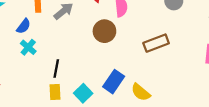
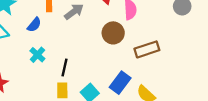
brown rectangle: (156, 43) -> (147, 49), moved
cyan cross: (28, 47) -> (37, 55), moved

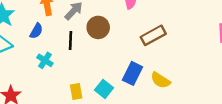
brown circle: (113, 33) -> (98, 27), moved
black line: (64, 67) -> (71, 41), moved

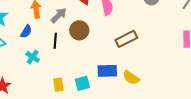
blue rectangle: (132, 73) -> (107, 71), turned 60
cyan square: (104, 89) -> (82, 83), turned 35

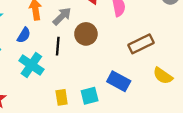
cyan cross: (33, 57) -> (31, 65), size x1.5
blue rectangle: (107, 71) -> (119, 81), turned 30
yellow semicircle: (131, 78) -> (163, 76), moved

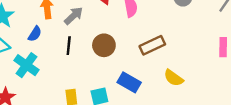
brown circle: (86, 34) -> (104, 45), moved
cyan cross: (31, 65) -> (26, 65), moved

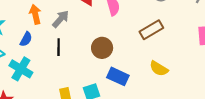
brown circle: (104, 45) -> (102, 48), moved
brown rectangle: (152, 45) -> (151, 30), moved

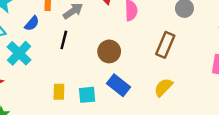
brown rectangle: (151, 30) -> (165, 45), turned -50
yellow semicircle: (159, 69) -> (163, 87), turned 90

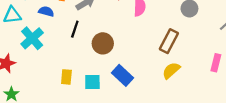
blue semicircle: (32, 23) -> (46, 11), turned -120
brown circle: (109, 51) -> (103, 43), moved
yellow semicircle: (163, 87) -> (171, 70), moved

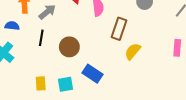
brown rectangle: (169, 41) -> (119, 29), moved
yellow semicircle: (171, 70) -> (133, 51), moved

